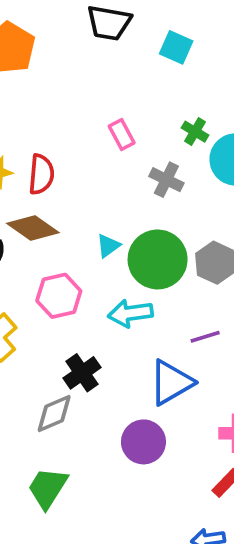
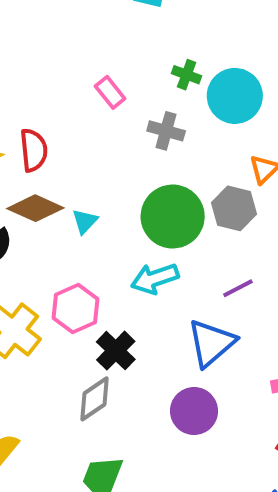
cyan triangle: (108, 246) -> (85, 221), moved
pink hexagon: (59, 296) -> (75, 308), moved

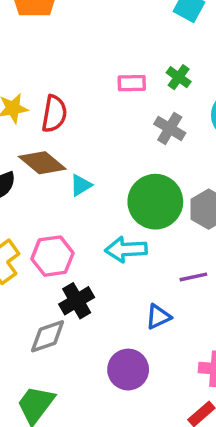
green cross: (187, 75) -> (179, 77), moved
pink rectangle: (110, 92) -> (132, 83), turned -68
blue triangle: (211, 343) -> (158, 317), size x0.6

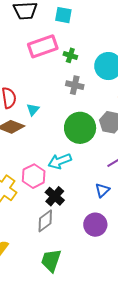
pink rectangle: (132, 83) -> (43, 46), moved, size x1.8
cyan triangle: (81, 185) -> (33, 110), moved
cyan arrow: (126, 249) -> (60, 161), moved

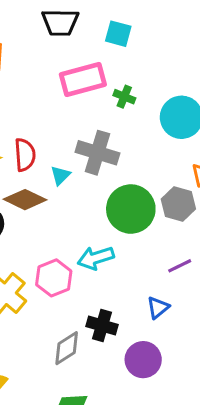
gray cross: (75, 85) -> (97, 153), moved, size x1.5
black cross: (55, 196) -> (102, 325), moved, turned -30

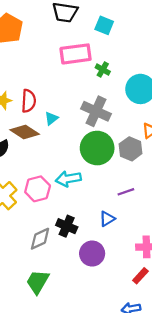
gray cross: (97, 153) -> (96, 111), moved

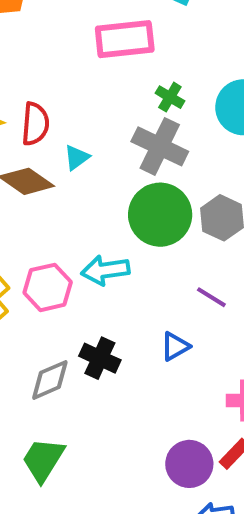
green cross: (103, 70) -> (170, 97), moved
purple line: (126, 192) -> (211, 297), turned 49
purple circle: (92, 254) -> (189, 464), moved

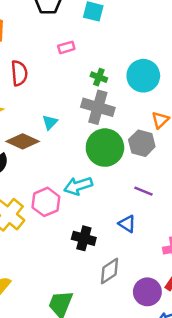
pink rectangle: (125, 39) -> (66, 47), size x0.5
red semicircle: (35, 124) -> (19, 73), moved
blue triangle: (175, 346) -> (127, 224), turned -48
gray diamond: (50, 380) -> (110, 271), moved

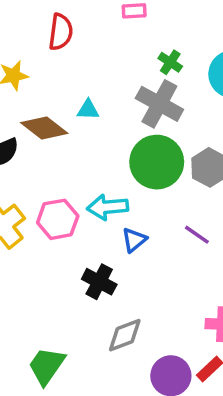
cyan triangle: (50, 122) -> (88, 110), turned 35
blue triangle: (127, 224) -> (134, 240), moved, turned 36

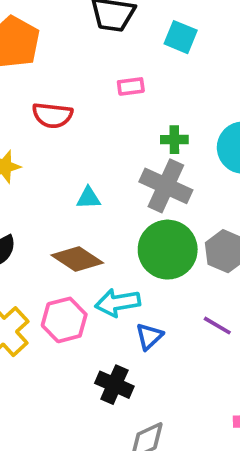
red semicircle: (61, 32) -> (52, 115), turned 93
green cross: (170, 62) -> (174, 140), turned -30
brown diamond: (44, 128) -> (77, 259), moved

